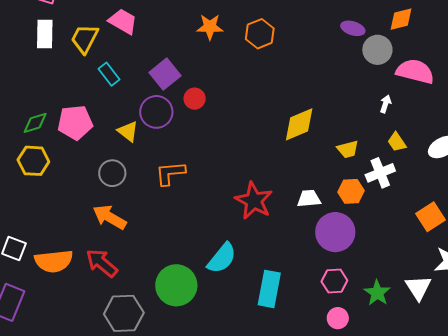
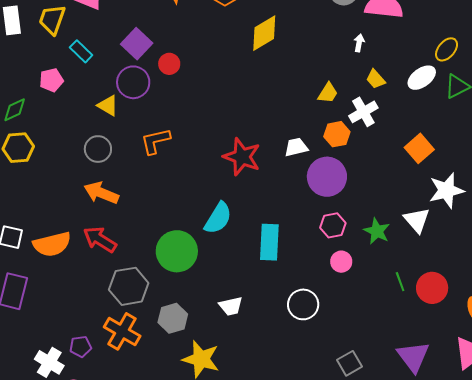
pink pentagon: (75, 123) -> (51, 80), moved, size x0.7
yellow diamond: (299, 124) -> (264, 33), moved
yellow trapezoid: (348, 149) -> (328, 93), turned -35

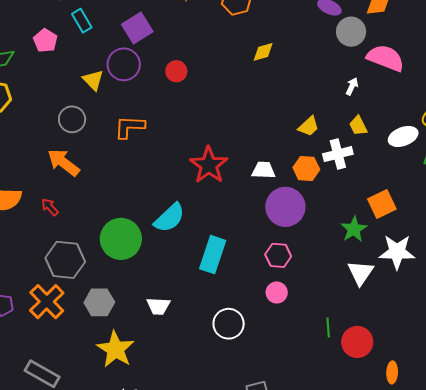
yellow diamond: (264, 33) -> (263, 52), size x0.6
red circle: (169, 64) -> (176, 71), moved
pink pentagon: (51, 80) -> (45, 41), turned 30
green star: (377, 231) -> (354, 229), moved
red arrow: (100, 239) -> (50, 207), size x0.6

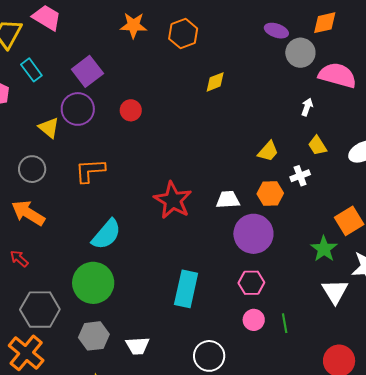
white cross: (338, 154) -> (300, 176), size x0.7
cyan semicircle: (170, 218) -> (106, 234), moved
gray hexagon: (99, 302) -> (94, 336), moved
green line: (328, 327) -> (285, 323), moved

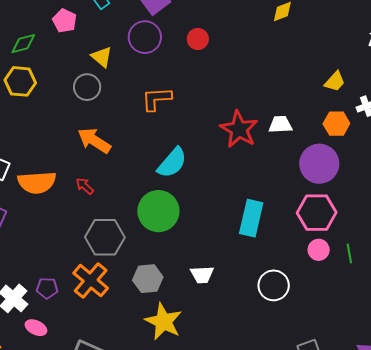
yellow triangle: (49, 128) -> (102, 57), moved
gray circle: (32, 169) -> (87, 87), moved
white trapezoid: (228, 200) -> (280, 125), moved
pink hexagon: (251, 283) -> (317, 213), size x1.5
gray hexagon: (94, 336) -> (148, 279), moved

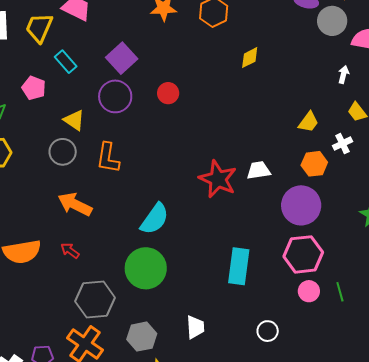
orange L-shape: (157, 99) -> (108, 158), moved, turned -72
white trapezoid: (202, 275) -> (195, 327), turned -85
white circle: (274, 285) -> (268, 331), size x0.7

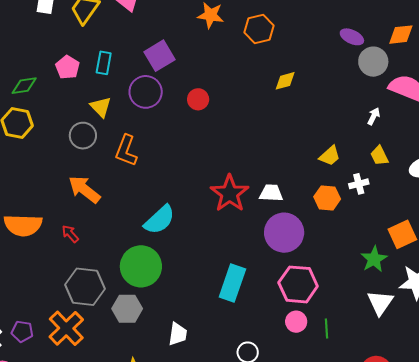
cyan rectangle: (66, 62) -> (104, 63), moved, turned 40
purple circle: (301, 205) -> (284, 233), moved
gray hexagon: (142, 337) -> (127, 309), moved

